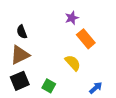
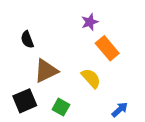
brown triangle: (20, 55) -> (46, 71), moved

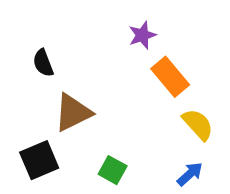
yellow semicircle: (91, 78) -> (198, 124), moved
green square: (61, 107) -> (113, 170), moved

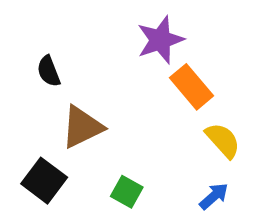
purple star: (142, 35) -> (160, 40), size x1.5
black square: (39, 160) -> (44, 181), turned -30

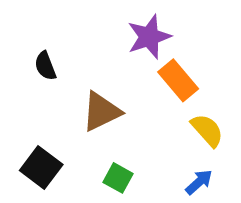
brown triangle: (82, 127) -> (101, 112), moved

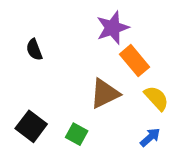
brown triangle: (101, 112) -> (105, 93), moved
green square: (118, 178) -> (77, 134), moved

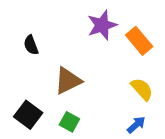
orange rectangle: (135, 61) -> (139, 41), moved
brown triangle: (105, 93) -> (68, 81), moved

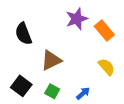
black semicircle: (31, 45) -> (23, 34), size x1.5
blue arrow: (136, 125) -> (83, 93), moved

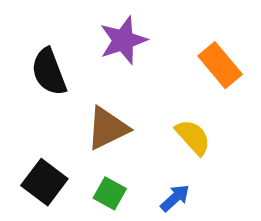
purple star: (77, 19) -> (123, 40), moved
yellow semicircle: (106, 67) -> (193, 137), moved

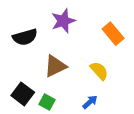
black semicircle: (49, 72) -> (25, 37), turned -85
green square: (110, 193) -> (47, 102), moved

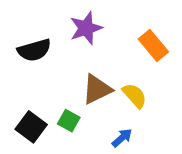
brown triangle: (55, 66) -> (97, 89), moved
green square: (47, 102) -> (69, 121), moved

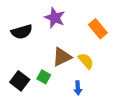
purple star: (86, 28) -> (55, 18), turned -30
blue arrow: (122, 138) -> (78, 88), turned 128

